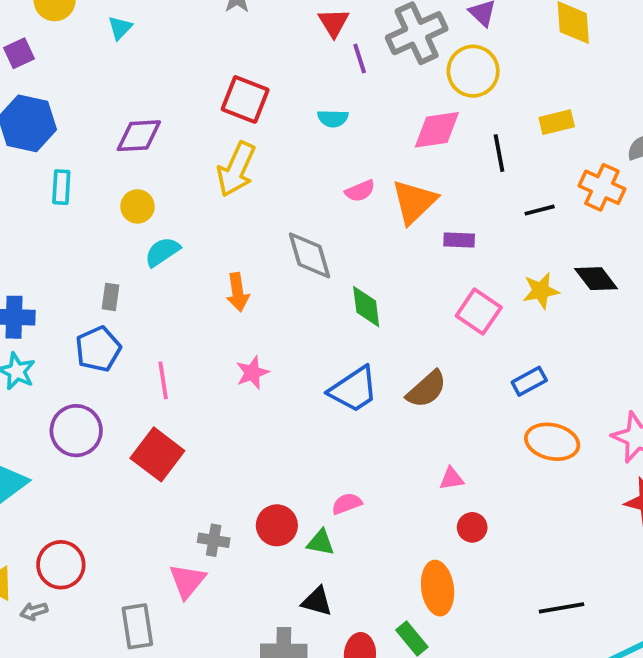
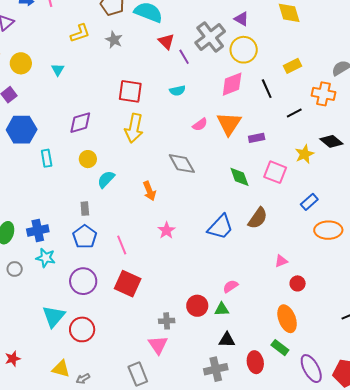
green diamond: (366, 307) -> (239, 177), moved
red circle: (61, 565) -> (82, 329), moved

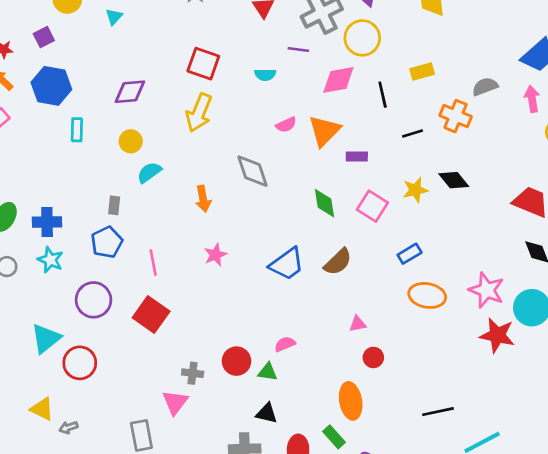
purple line: (184, 57) -> (298, 50), moved, turned -63

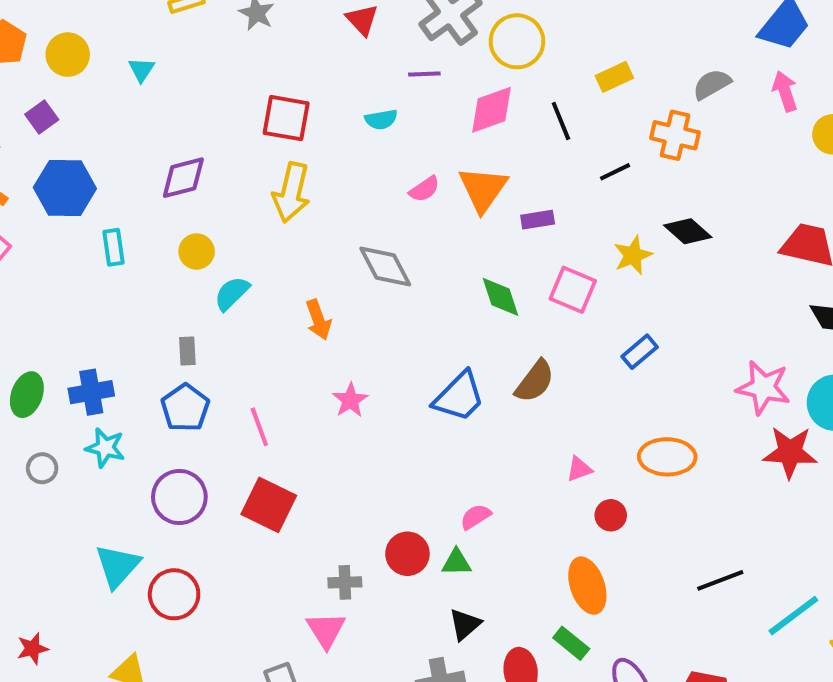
orange ellipse: (427, 295) -> (667, 457), moved
black triangle: (267, 413) -> (465, 624), turned -45

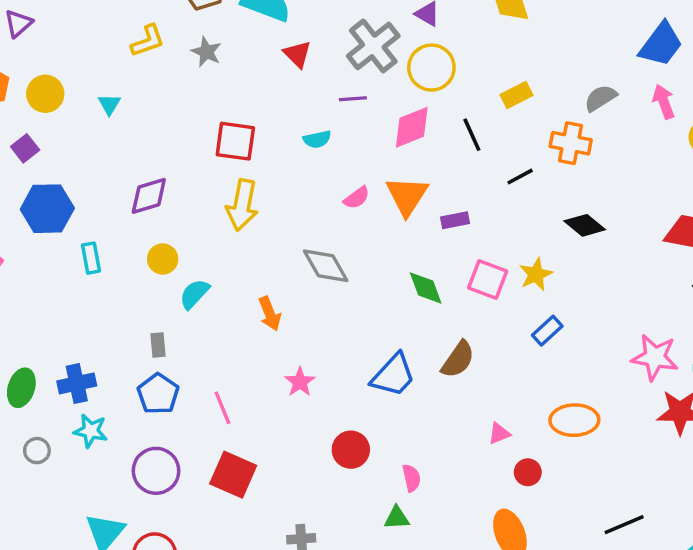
yellow star: (633, 255) -> (536, 274), moved
pink semicircle: (476, 517) -> (411, 478), turned 112
red circle: (407, 554) -> (351, 450), moved

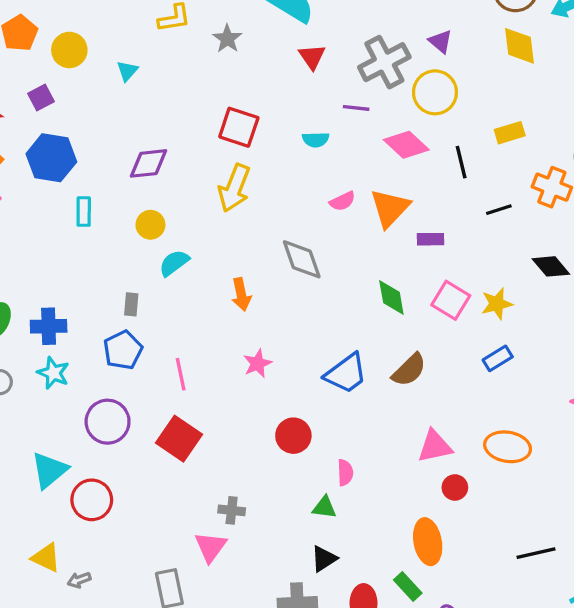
pink diamond: (412, 127) -> (406, 145), turned 54
pink triangle: (499, 434) -> (435, 446), size x1.6

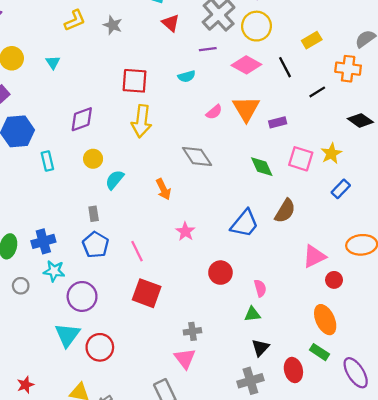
purple circle: (108, 422) -> (82, 296), moved

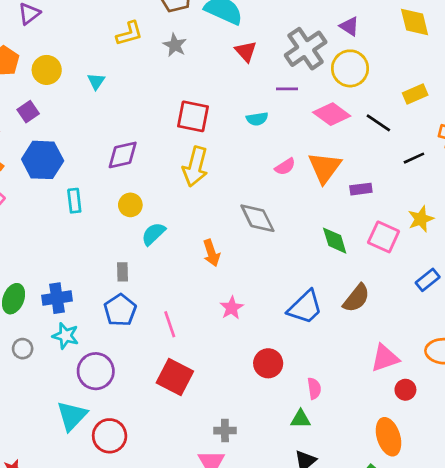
black line: (285, 67) -> (378, 123), turned -35
yellow star: (331, 154) -> (421, 219), moved

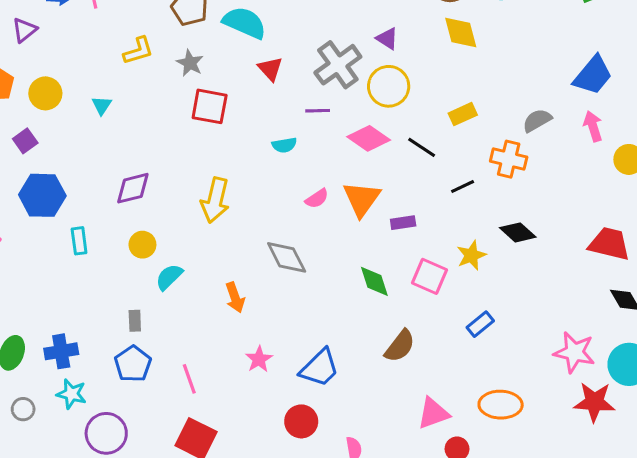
red square: (193, 116) -> (210, 106), moved
blue trapezoid: (305, 307) -> (320, 368), moved

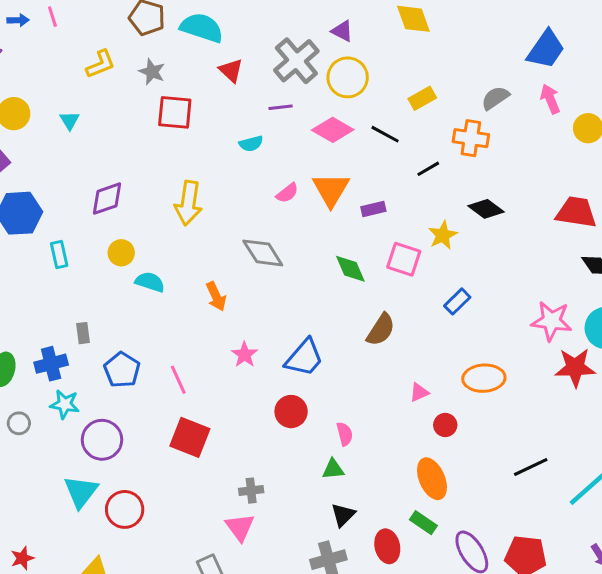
cyan semicircle: (169, 277) -> (150, 282), turned 68
gray rectangle: (135, 321) -> (83, 333), moved
pink triangle: (433, 413) -> (419, 392), size x0.6

